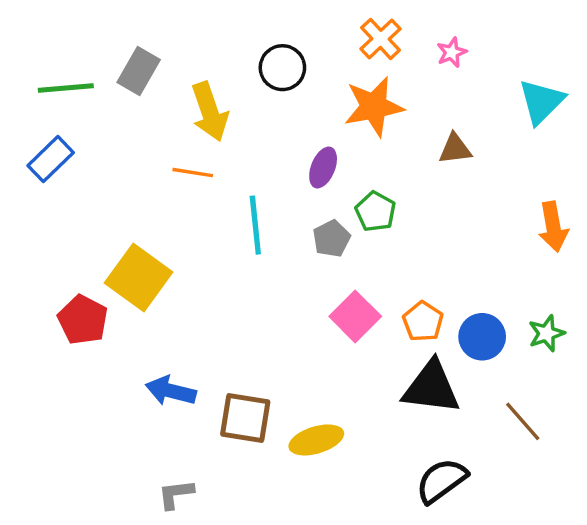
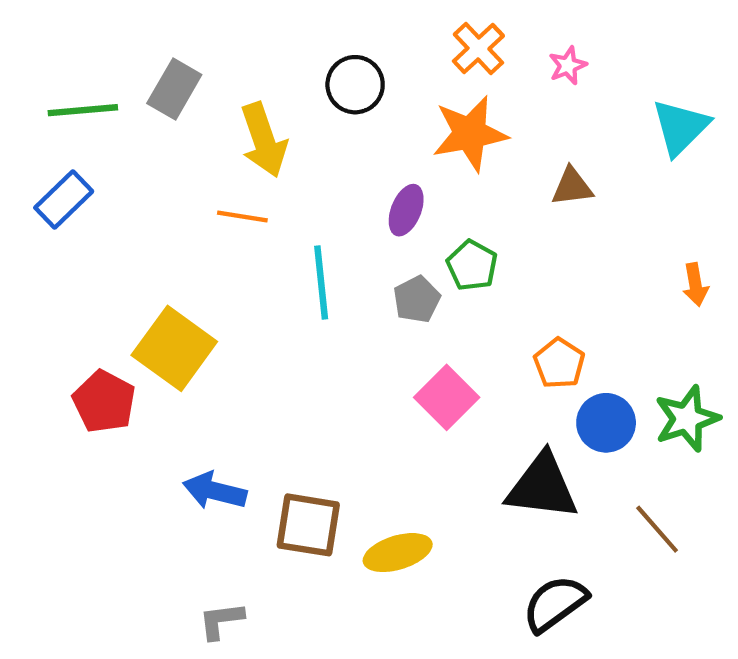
orange arrow: (553, 227) -> (695, 285), size x0.7
orange pentagon: (423, 322) -> (559, 363), moved
green star: (546, 333) -> (687, 419), size x1.4

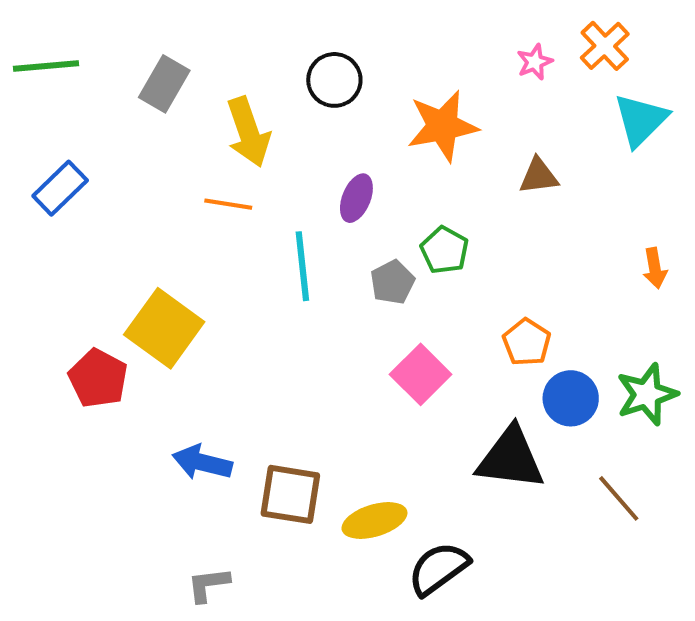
orange cross: (478, 48) -> (605, 46), moved
green line: (83, 110) -> (46, 66), moved
purple ellipse: (406, 210) -> (356, 198), moved
black semicircle: (555, 604) -> (439, 569), moved

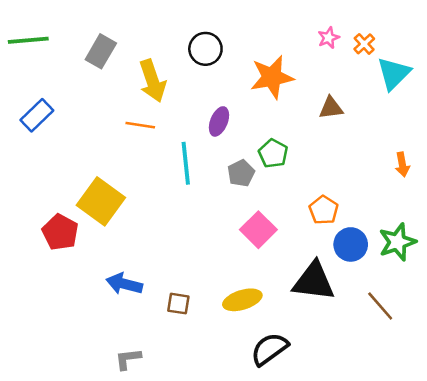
orange cross: (605, 46) -> (364, 44), moved, size x0.7
brown square: (290, 494) -> (178, 304), size x0.6
yellow ellipse: (374, 520) -> (242, 300), moved

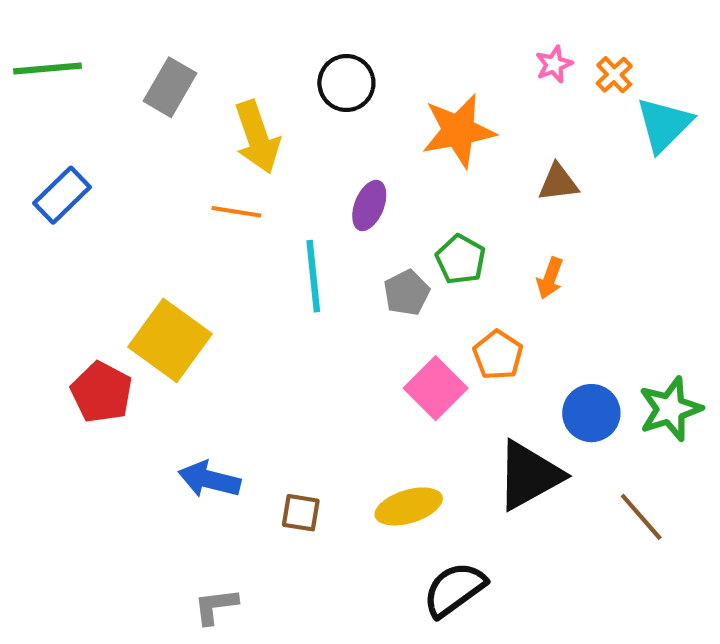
orange arrow: (402, 165) -> (550, 278), moved, turned 30
orange pentagon: (324, 210) -> (498, 355), moved
black triangle: (314, 281) -> (529, 475), turned -36

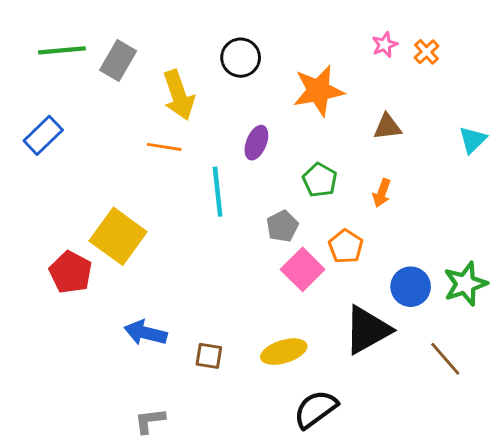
green line: (48, 68) -> (62, 50), moved
cyan triangle: (664, 125) -> (473, 140), moved, size x0.7
gray pentagon: (407, 293) -> (282, 226), moved

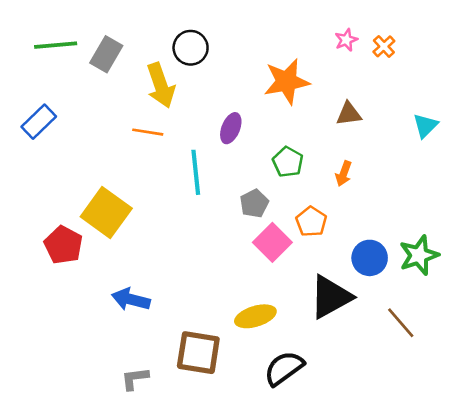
black circle: (241, 58) -> (191, 48), moved
brown square: (209, 356) -> (198, 353), moved, size x1.8

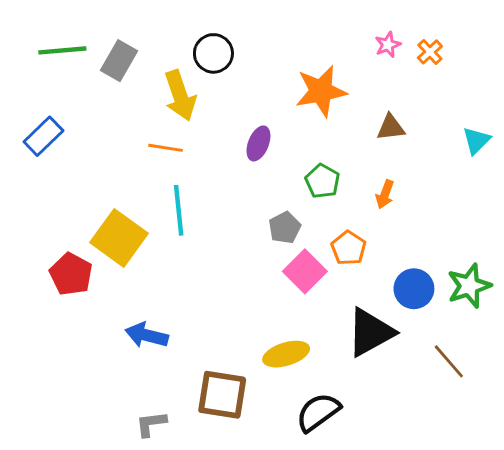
cyan line: (196, 172) -> (179, 210), moved

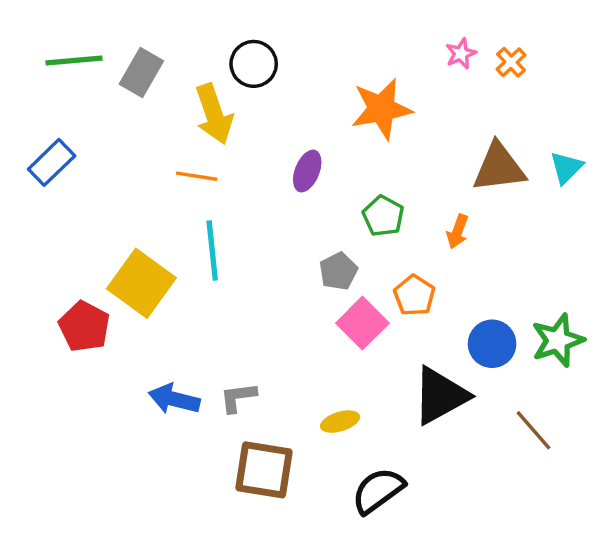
brown triangle: (391, 127) -> (499, 168), moved, size x1.6
yellow ellipse: (286, 354) -> (340, 422), size x0.7
gray L-shape: (151, 424) -> (238, 397), moved

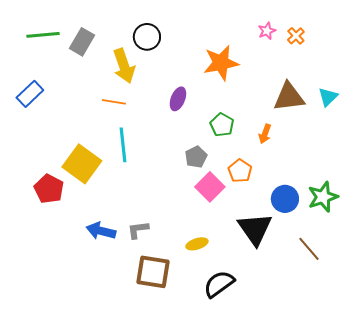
black triangle: (440, 396) -> (255, 229), turned -36

